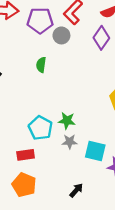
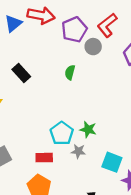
purple pentagon: (40, 20) -> (74, 30), turned -30
gray star: (70, 142) -> (78, 151), moved

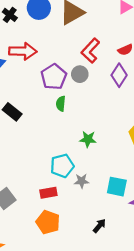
purple pentagon: (74, 30) -> (54, 77), moved
green star: (88, 129) -> (88, 139), moved
cyan pentagon: (62, 133) -> (62, 166), turned 30

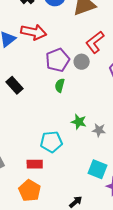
gray star: (82, 181) -> (99, 130), moved

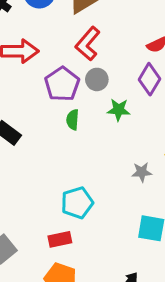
red L-shape: (95, 42) -> (88, 44), moved
green star: (79, 122) -> (119, 110), moved

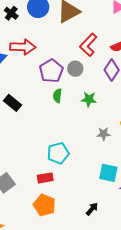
red L-shape: (88, 44) -> (88, 45), moved
green star: (119, 110) -> (89, 99), moved

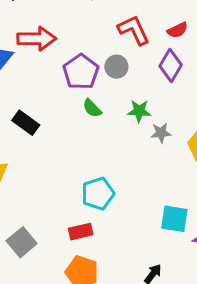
red L-shape: (88, 45) -> (134, 30), turned 115
green semicircle: (57, 96) -> (92, 108), turned -48
gray star: (104, 134) -> (161, 133), moved

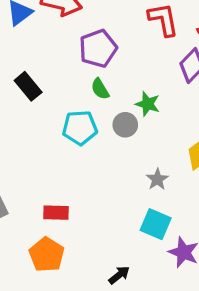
gray circle: (116, 67) -> (125, 125), moved
gray star: (161, 133) -> (157, 179), moved, turned 30
cyan pentagon: (98, 194) -> (80, 128), moved

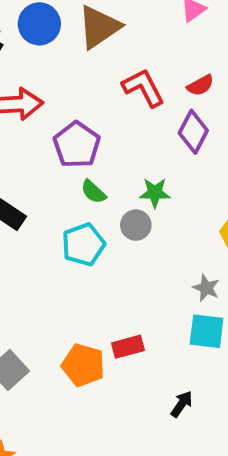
gray star: (157, 179) -> (206, 288), moved
red rectangle: (56, 213) -> (128, 347), moved
orange pentagon: (47, 255) -> (83, 365), moved

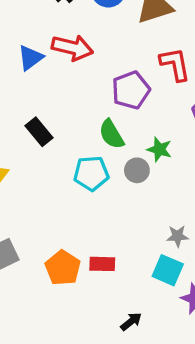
purple pentagon: (77, 145) -> (131, 90), moved
green semicircle: (93, 192) -> (111, 134), size x1.4
gray star: (206, 288) -> (177, 236), turned 30

